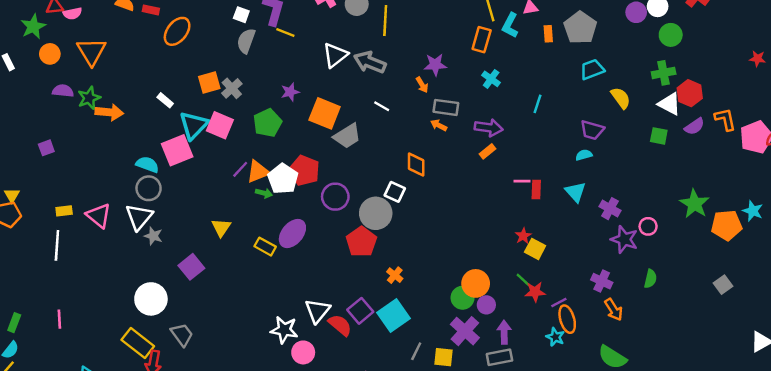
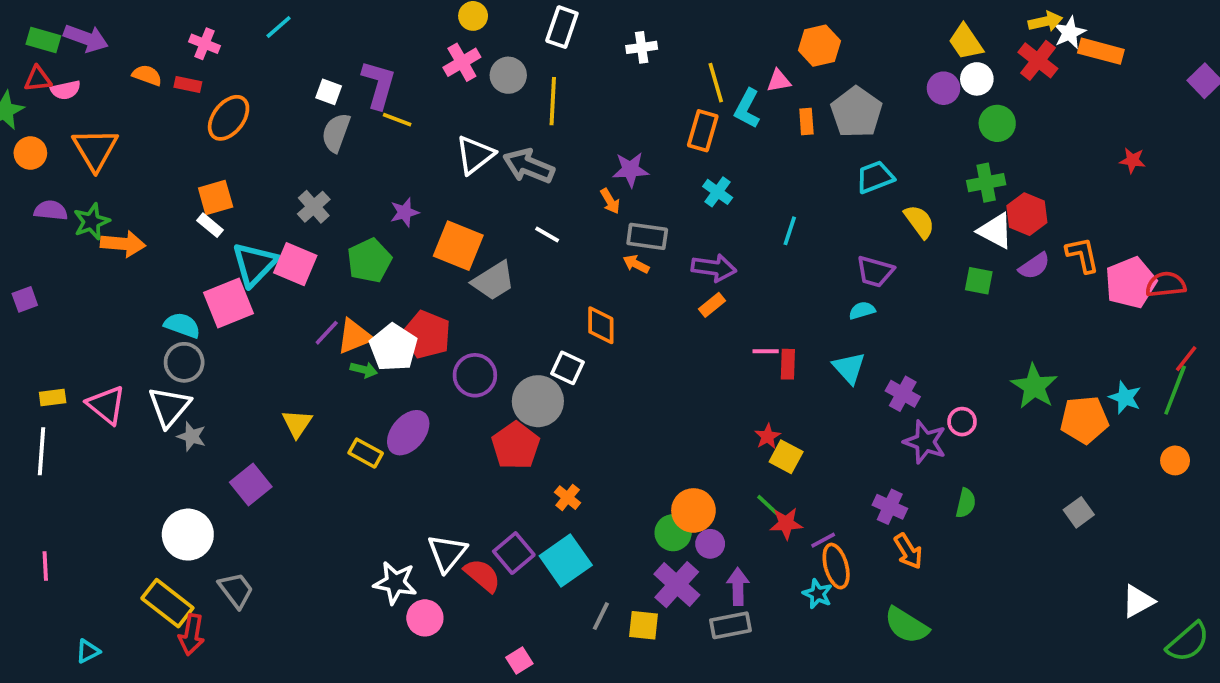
orange square: (209, 82) -> (216, 197), moved

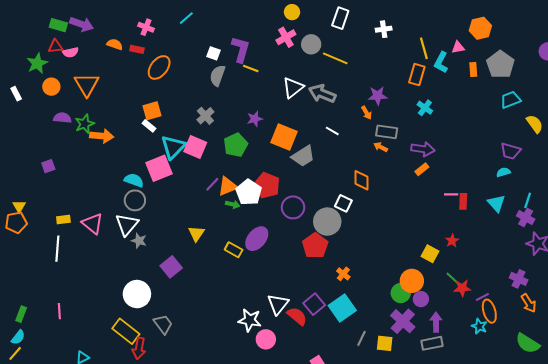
yellow line: (553, 101) -> (335, 58), turned -70
cyan line: (790, 231) -> (528, 200), moved
yellow square: (786, 457) -> (430, 254), moved

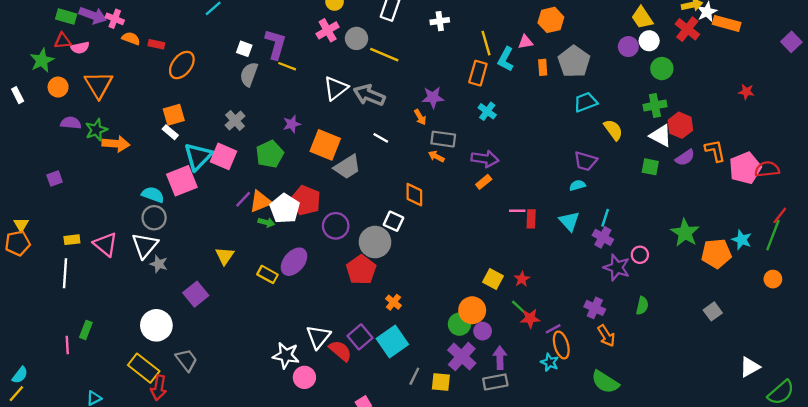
pink cross: (146, 27) -> (115, 19), moved
red star: (452, 241) -> (522, 279), moved
green rectangle: (21, 314) -> (86, 330), moved

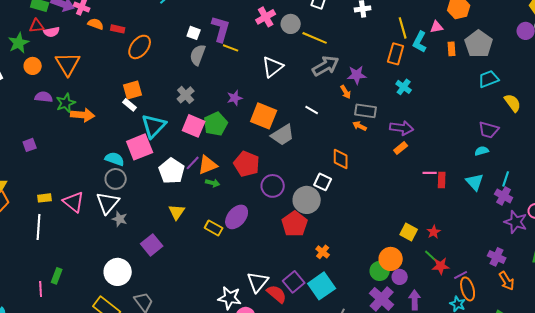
gray arrow: (369, 95) -> (326, 66), moved, turned 128
pink square: (223, 156) -> (194, 126), moved
white pentagon: (285, 208) -> (172, 171), moved

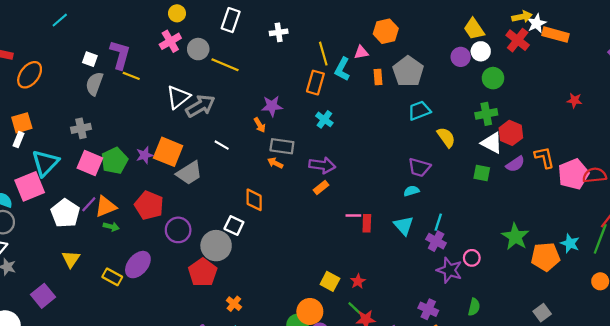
gray arrow: (326, 66) -> (200, 106), moved
gray cross: (186, 95) -> (81, 128), turned 30
purple star: (235, 98) -> (145, 155), moved
white rectangle: (130, 105) -> (18, 140), turned 72

